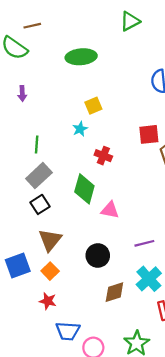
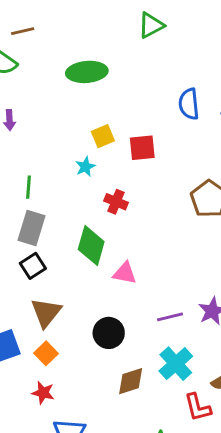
red square: (149, 134) -> (142, 148), moved
gray rectangle: (39, 176) -> (31, 228), turned -30

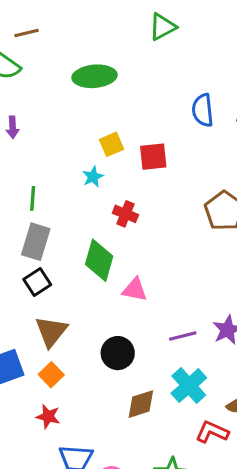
red L-shape: (198, 407) -> (212, 432), turned 128

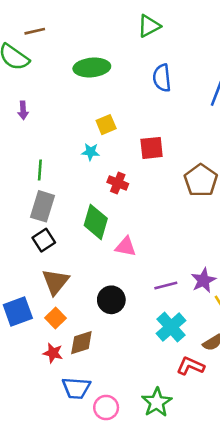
blue semicircle: (203, 110) -> (162, 78), moved
red square: (153, 157) -> (152, 148), moved
cyan star: (93, 177) -> (91, 152), turned 30
brown diamond: (141, 404) -> (81, 343), moved

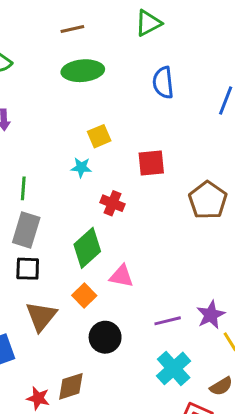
brown line: (35, 31) -> (72, 29), moved
green diamond: (96, 222) -> (87, 248), turned 32
black square: (44, 240) -> (28, 269), turned 35
orange square: (55, 318) -> (84, 295), moved

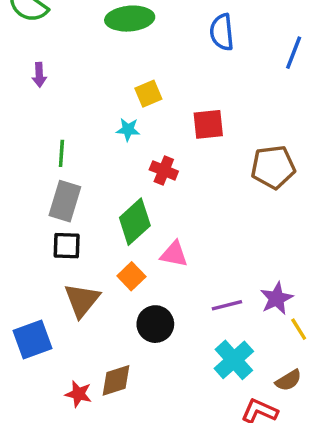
brown pentagon: (208, 200) -> (273, 167), turned 30

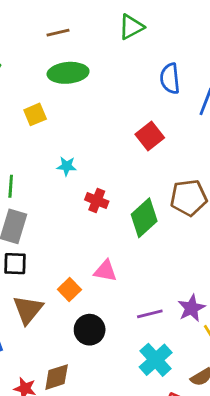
blue semicircle: (222, 32) -> (170, 79), moved
yellow square: (148, 94) -> (35, 114), moved
red square: (208, 124) -> (150, 136), moved, turned -32
green diamond: (135, 222) -> (144, 218), moved

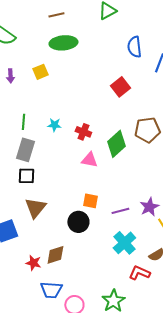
cyan star: (67, 166) -> (54, 125), moved
pink triangle: (105, 271) -> (89, 160), moved
orange square: (69, 289) -> (90, 201), moved, turned -35

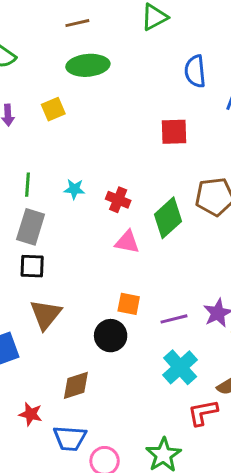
red square: (120, 87) -> (174, 132), turned 36
red star: (33, 263) -> (31, 414), moved
red L-shape: (139, 273) -> (203, 413), turned -35

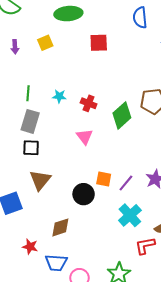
red square: (174, 132) -> (99, 43), moved
pink triangle: (127, 242) -> (85, 137), moved, turned 42
orange square: (129, 304) -> (104, 179), moved
purple line: (174, 319) -> (126, 183), turned -36

